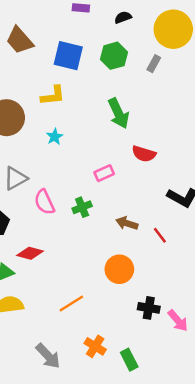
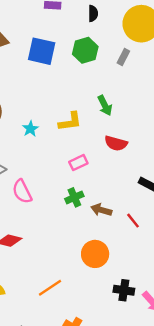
black semicircle: (123, 17) -> (93, 13), turned 112
yellow L-shape: (53, 96) -> (70, 122), moved
green arrow: (118, 113) -> (105, 106), moved, size x0.7
green cross: (82, 207) -> (74, 197), moved

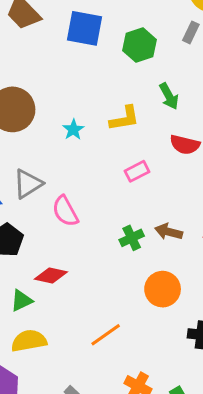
green hexagon: (85, 50) -> (140, 45), moved
green cross: (74, 197) -> (132, 238), moved

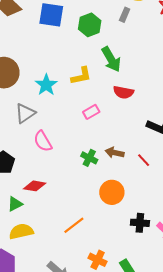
green arrow: (169, 96) -> (111, 59), size x1.4
cyan star: (73, 130) -> (46, 85), size x1.5
gray triangle: (28, 184) -> (25, 113), moved
green cross: (132, 238) -> (89, 158), turned -35

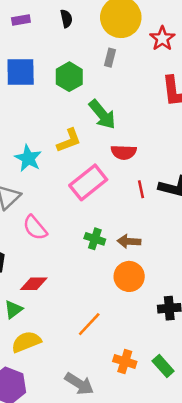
pink rectangle: (91, 112) -> (88, 182), size x1.8
brown arrow: (115, 153) -> (129, 241), moved
red line: (144, 160) -> (141, 189), moved, turned 40

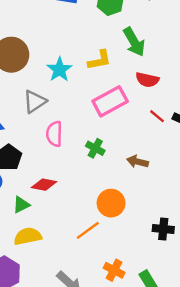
red line: (141, 189) -> (157, 116), turned -49
pink semicircle: (35, 228) -> (54, 134), turned 30
green cross: (95, 239) -> (95, 148), moved
orange circle: (129, 276) -> (111, 203), moved

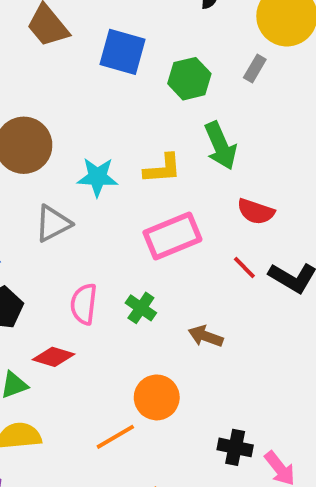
cyan star: (59, 70) -> (97, 177), turned 30
red semicircle: (147, 80) -> (256, 211), moved
pink semicircle: (54, 134) -> (84, 304), moved

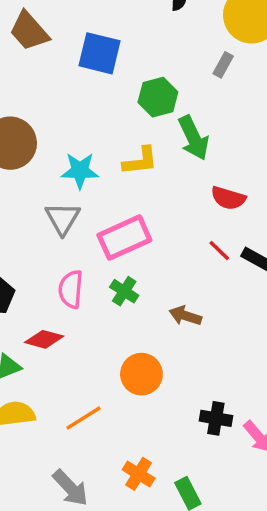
green hexagon: (189, 79) -> (158, 97), moved
gray triangle: (53, 224) -> (63, 218), moved, turned -30
pink rectangle: (172, 236) -> (124, 238), moved
orange line: (115, 437) -> (84, 418), moved

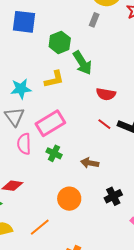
pink semicircle: (71, 289) -> (24, 144), moved
black cross: (216, 418) -> (113, 196), moved, turned -30

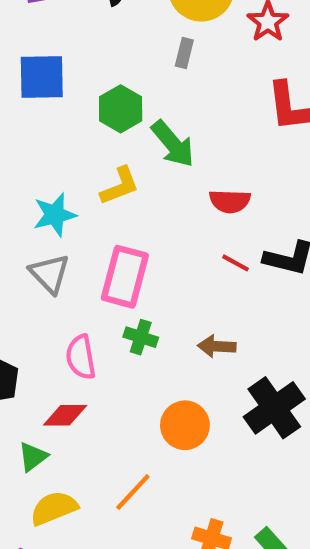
pink rectangle: (50, 123) -> (125, 277), turned -36
pink semicircle: (24, 144) -> (81, 357), moved
black cross: (113, 196) -> (274, 408), size x1.6

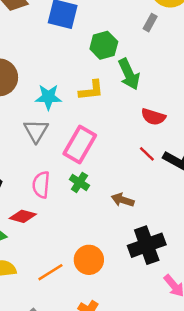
orange circle: (185, 425) -> (89, 260), moved

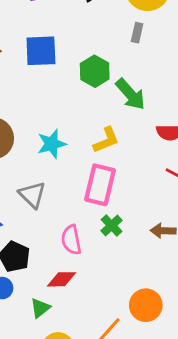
yellow L-shape: (91, 90) -> (106, 140), moved
gray triangle: (36, 131) -> (32, 195), moved
green cross: (79, 182) -> (112, 225), turned 30

